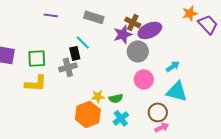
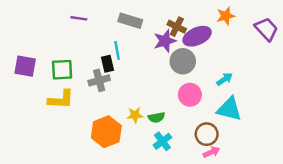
orange star: (190, 13) -> (226, 16), moved
cyan line: (83, 42) -> (117, 51), turned 35
orange hexagon: (88, 114) -> (106, 132), moved

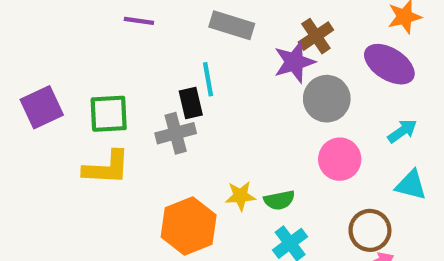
brown cross: (177, 27) -> (316, 36), turned 30
purple ellipse: (197, 36) -> (389, 64), moved, turned 56
purple square: (25, 66) -> (42, 107), turned -35
cyan triangle: (229, 109) -> (411, 185), size x0.7

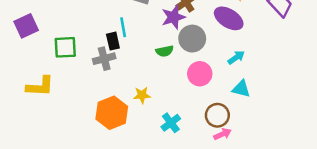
purple square: (42, 107) -> (26, 26), moved
yellow L-shape: (107, 168) -> (40, 86), moved
green semicircle: (279, 200) -> (165, 51), moved

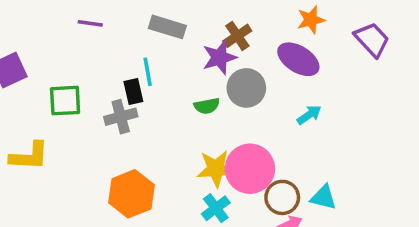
pink circle: (200, 74) -> (250, 169), moved, size x1.4
cyan triangle: (241, 89) -> (323, 197), moved
yellow star: (142, 95) -> (216, 169), moved, size x1.5

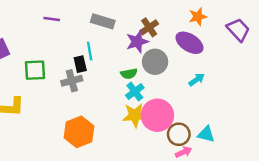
cyan cross: (216, 208) -> (135, 91), moved

